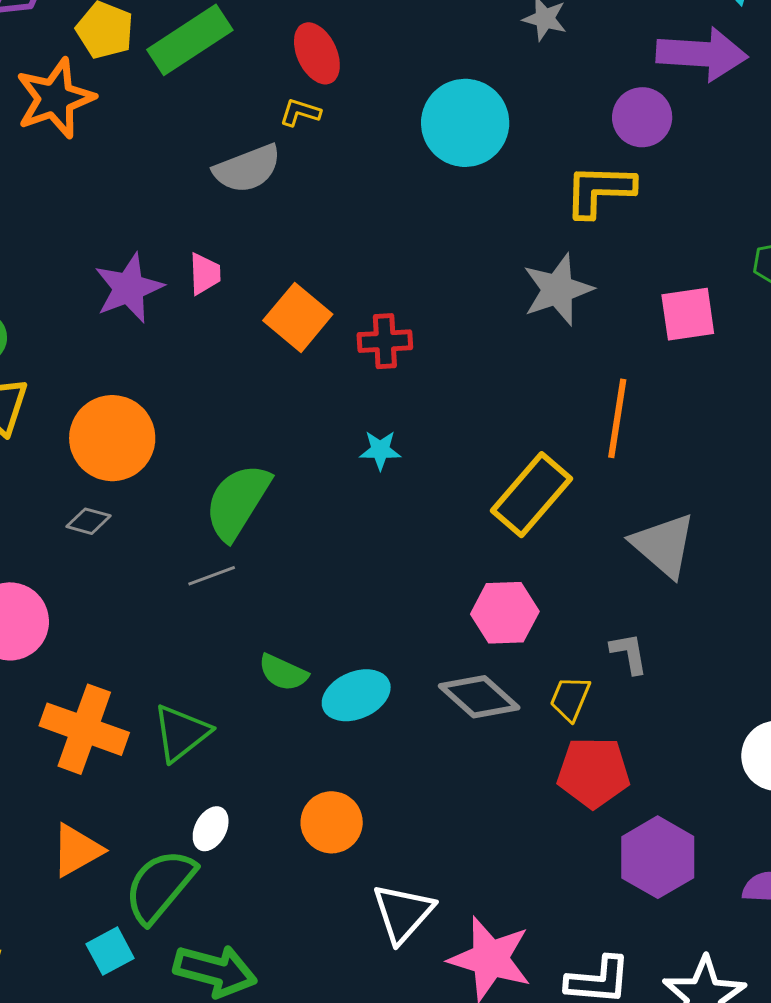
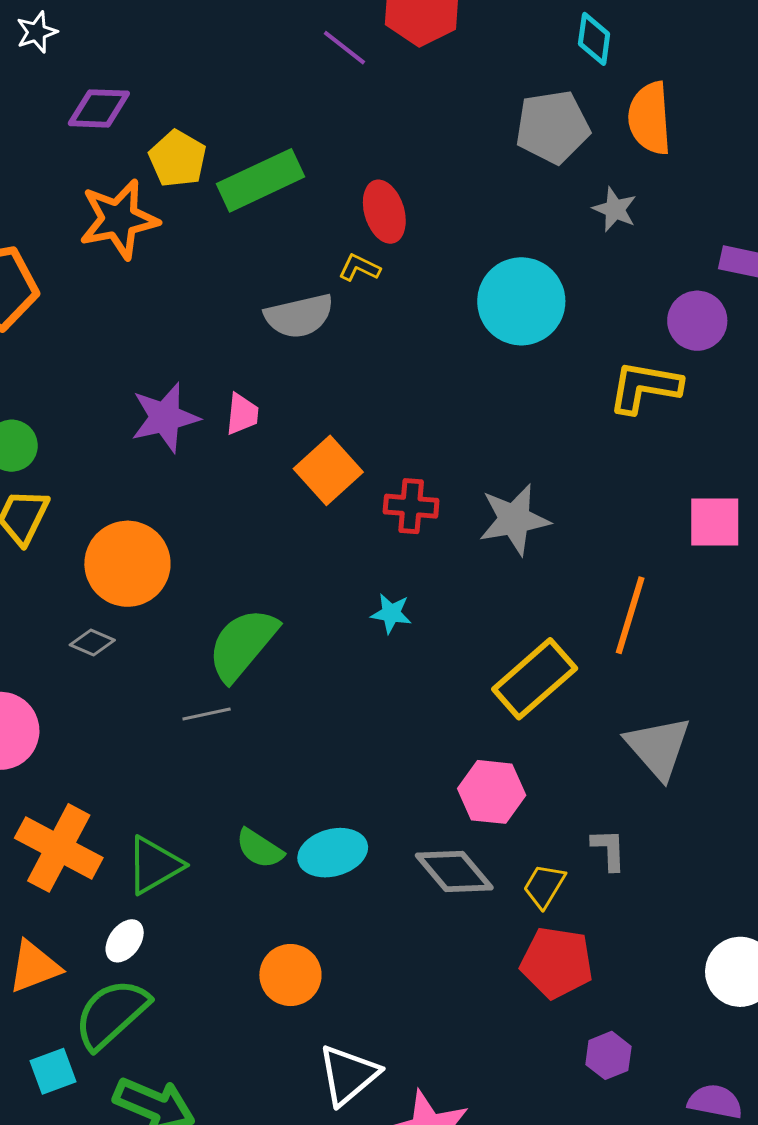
gray star: (558, 290) -> (514, 519), moved
green semicircle: (283, 672) -> (260, 849), moved
white ellipse: (211, 829) -> (125, 941), moved
purple hexagon: (658, 857) -> (608, 1055), size x0.6

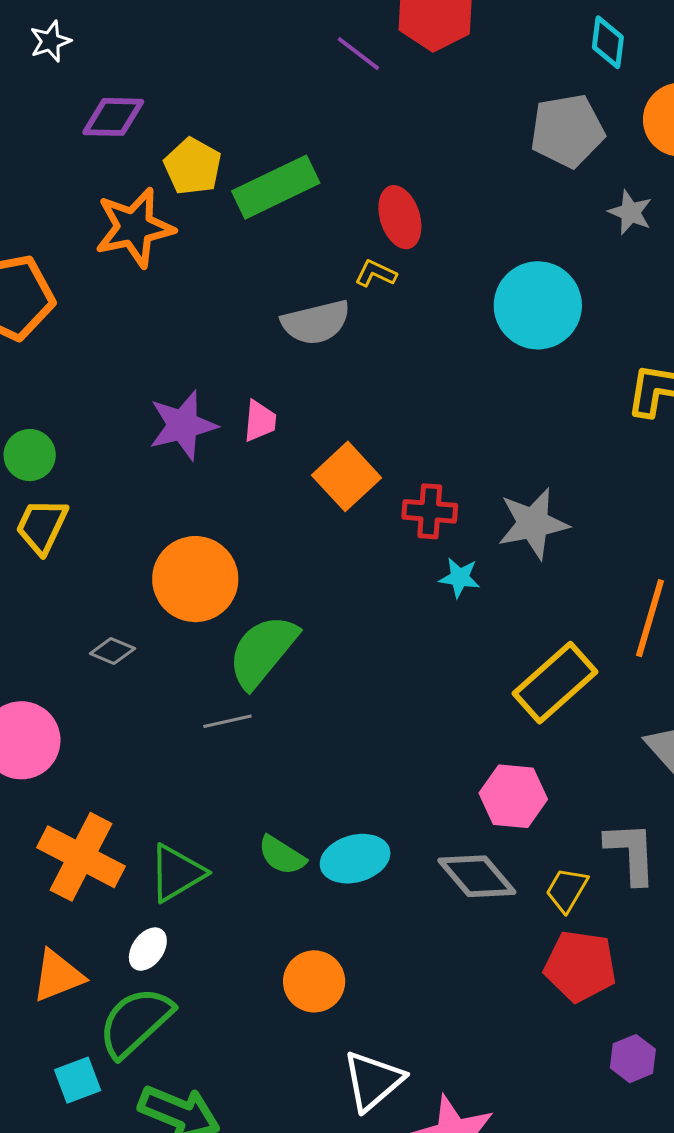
orange circle: (127, 564) -> (195, 579), moved
cyan star: (391, 613) -> (460, 578), moved
gray L-shape: (609, 850) -> (631, 853), size x1.5

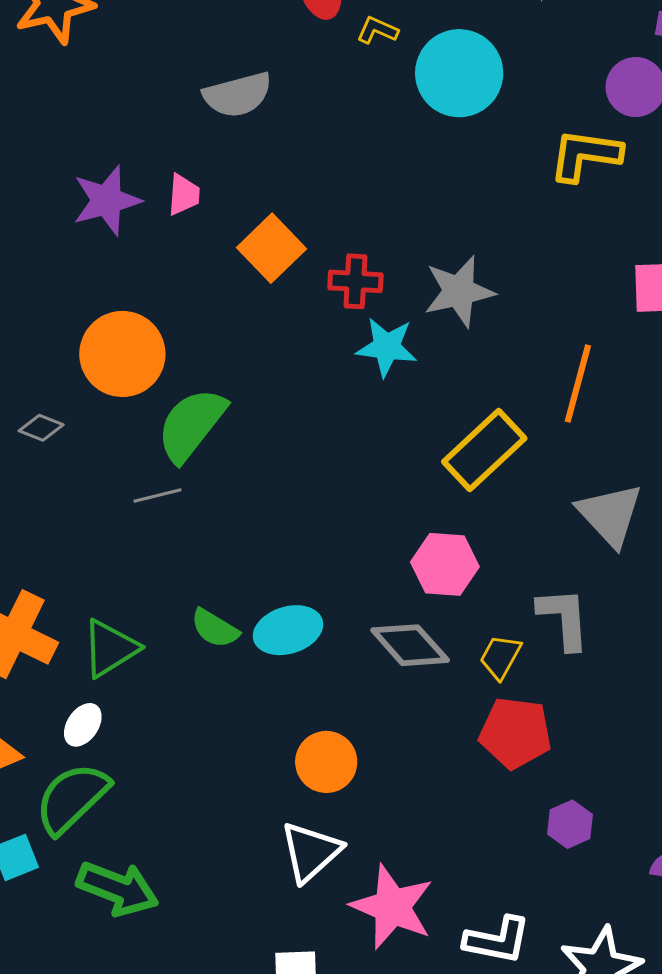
yellow L-shape: (376, 273) -> (377, 30), moved
cyan star: (460, 578) -> (387, 347), size x1.5
orange circle: (314, 981) -> (326, 762), moved

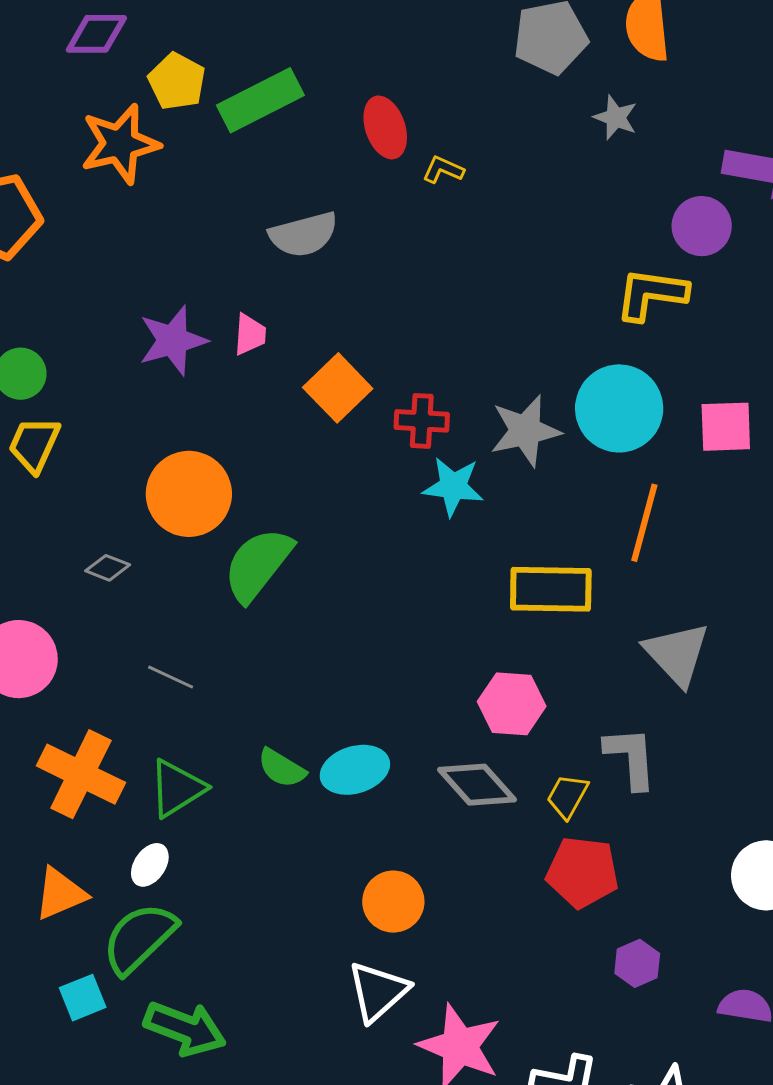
cyan circle: (459, 73) -> (619, 408), moved
yellow rectangle: (484, 450) -> (551, 589), turned 44
gray line: (158, 496) -> (171, 677), moved, turned 39

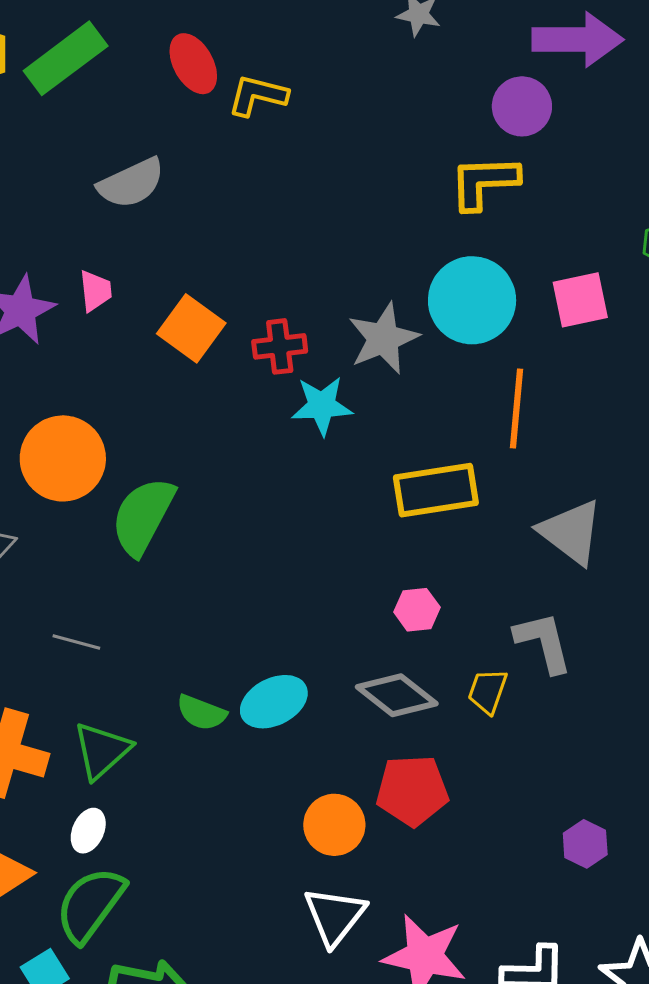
yellow L-shape: (443, 170) -> (258, 95), size x1.5
pink hexagon: (512, 704) -> (417, 610), size x0.7
red pentagon: (582, 872) -> (412, 790), moved

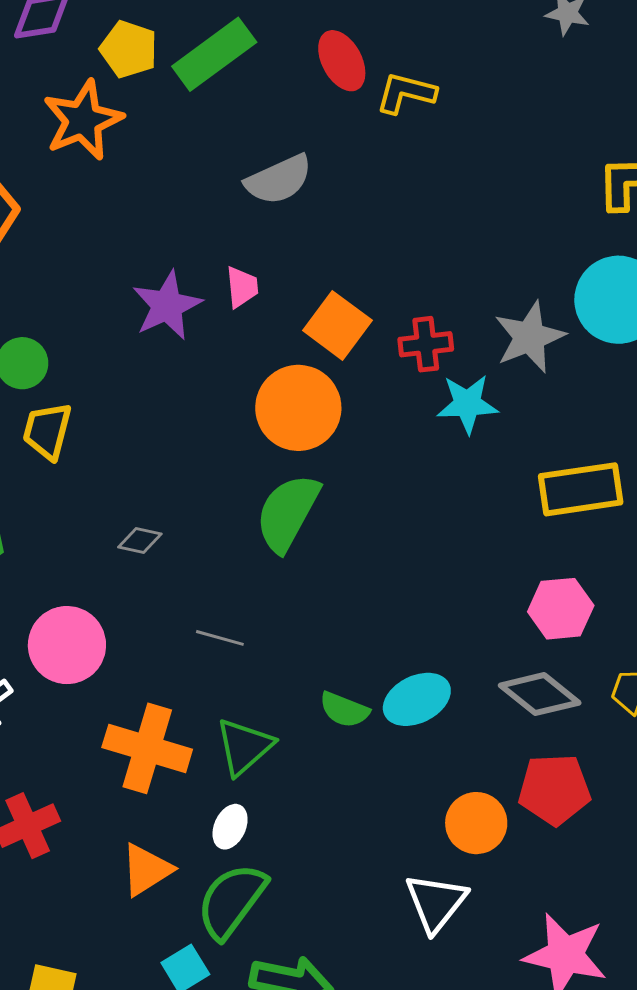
orange circle: (63, 458) -> (298, 408), moved
pink hexagon: (417, 610) -> (561, 609), size x1.4
white triangle: (335, 916) -> (436, 903), moved

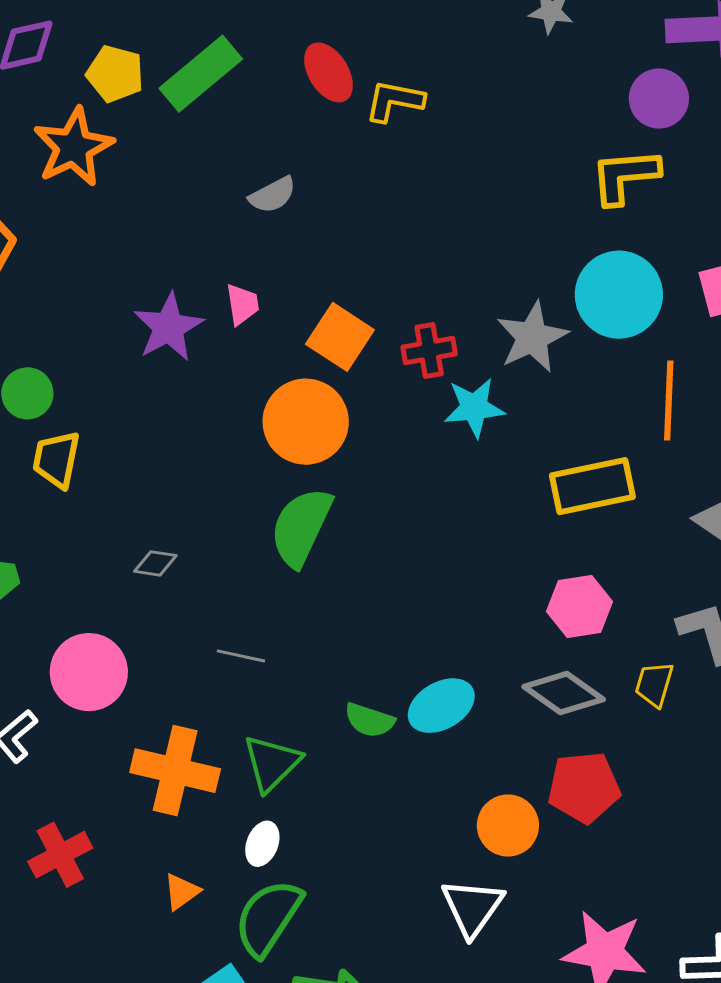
gray semicircle: (279, 180) -> (273, 195), size x0.7
orange triangle: (146, 870) -> (181, 892), size x0.7

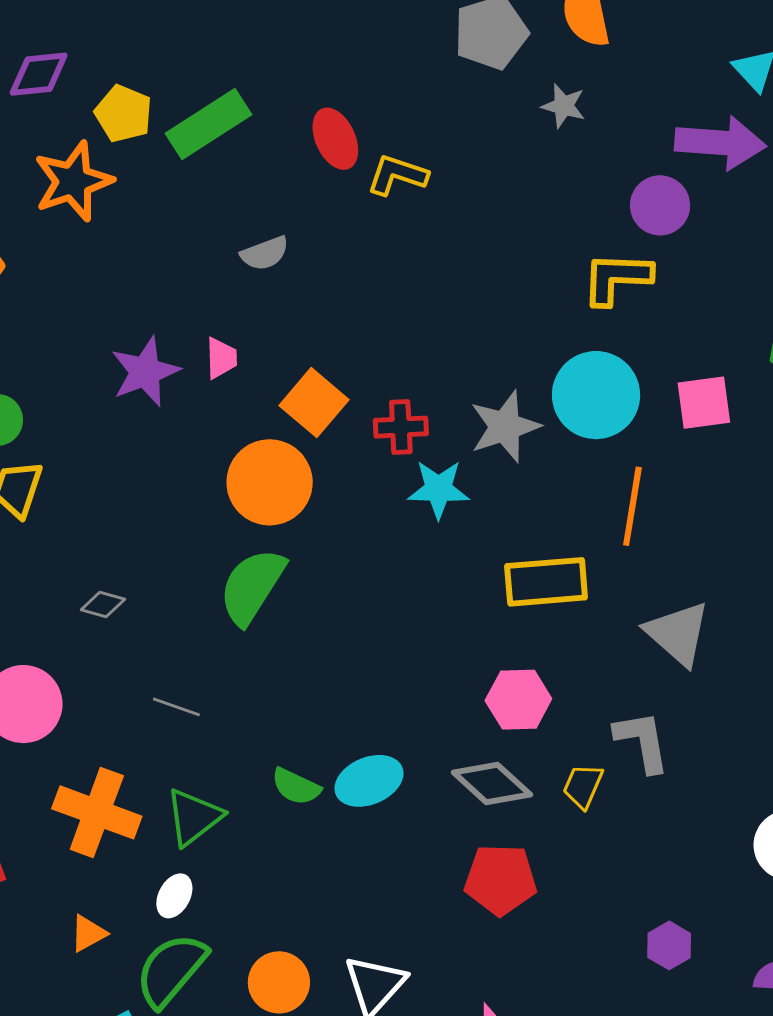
orange circle: (508, 826) -> (279, 982), moved

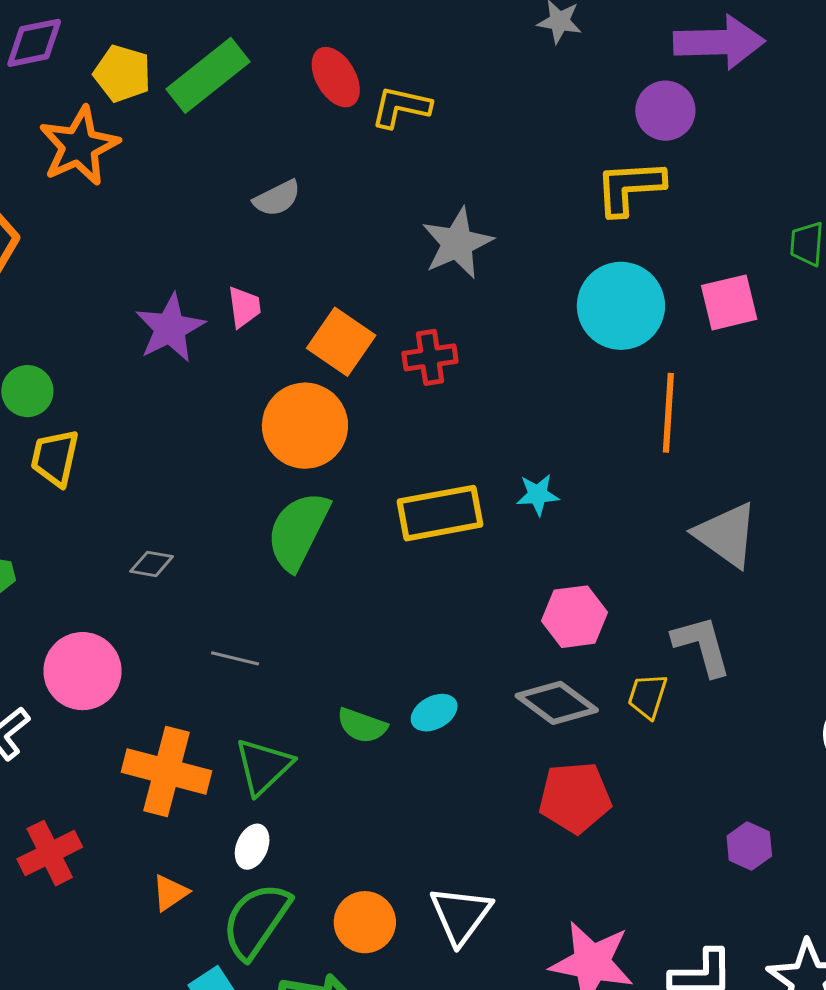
gray star: (505, 427) -> (457, 243), moved
cyan star: (439, 489) -> (538, 495), moved, size x0.7
yellow rectangle: (546, 582) -> (440, 513), moved
cyan ellipse: (369, 781) -> (434, 713), size x0.7

